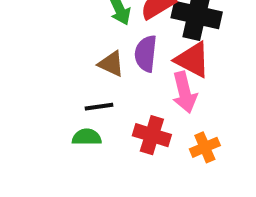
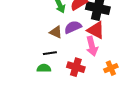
purple semicircle: (146, 54) -> (73, 27), turned 60
orange cross: (205, 147) -> (111, 68), moved

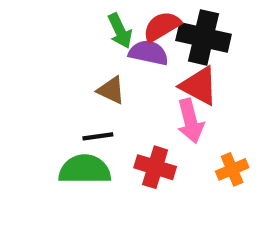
purple semicircle: (73, 27) -> (149, 53), moved, turned 36
green semicircle: (44, 68) -> (85, 169), size x1.6

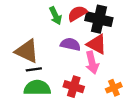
purple semicircle: (149, 53) -> (70, 44), moved
brown triangle: (111, 90) -> (27, 51), moved, size x1.6
black line: (98, 136) -> (34, 69), moved

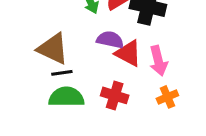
red triangle: (97, 44) -> (128, 53), moved
pink arrow: (92, 63) -> (158, 61), moved

